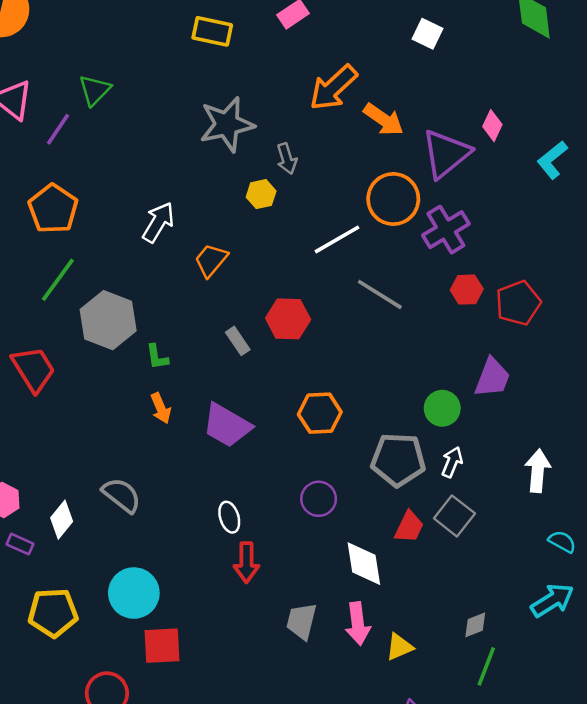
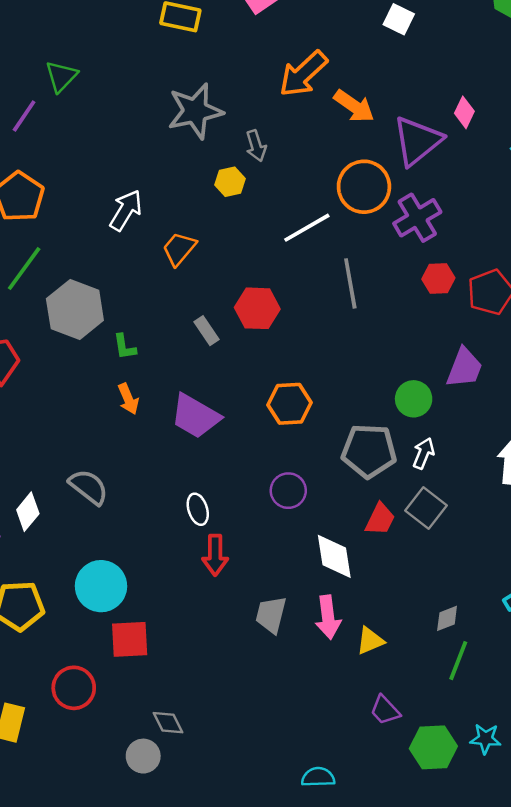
gray line: (380, 294) -> (350, 283), turned 48

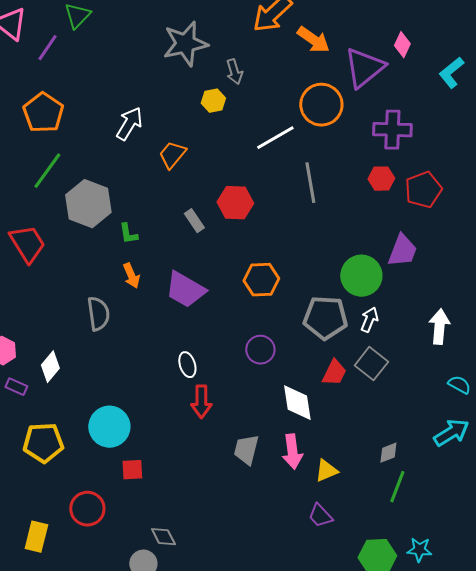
purple cross: (417, 218) -> (392, 130), moved, turned 33
green circle: (414, 399) -> (361, 276), size x1.4
gray semicircle: (89, 487) -> (98, 314), moved, turned 44
red square: (130, 639) -> (132, 470), size x0.7
purple trapezoid: (385, 710) -> (320, 516), moved

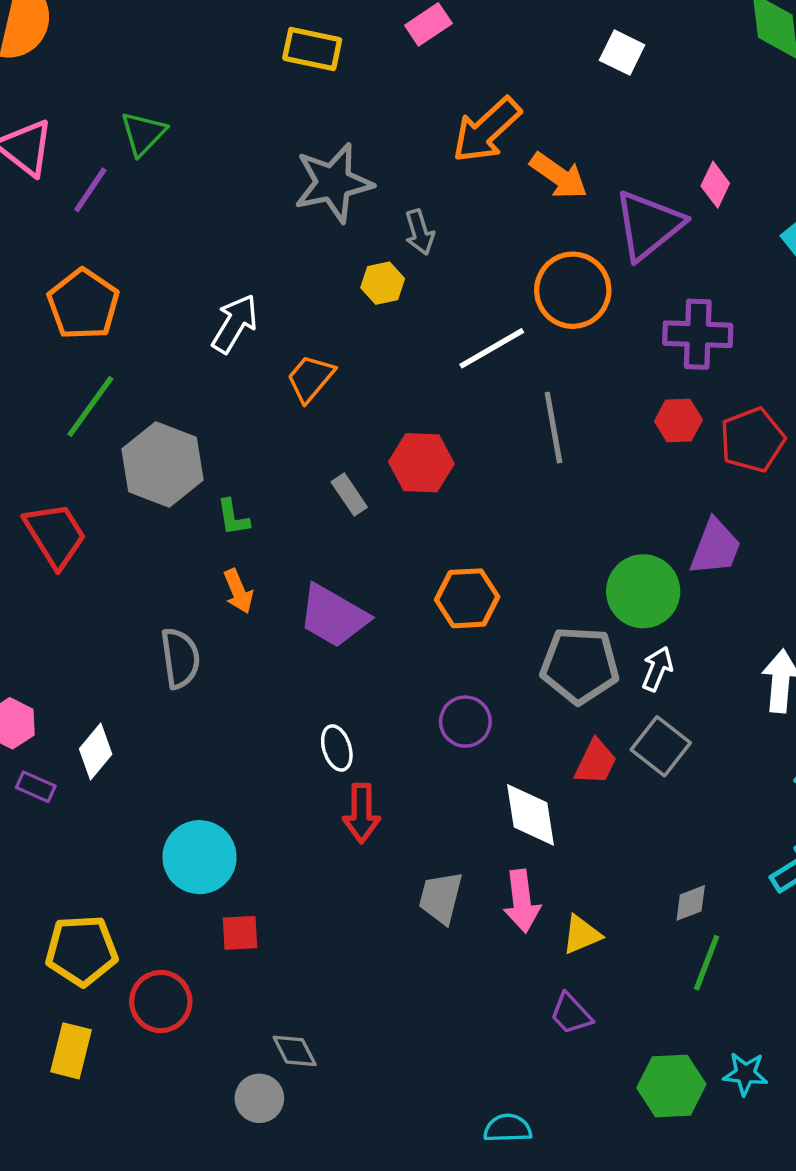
yellow pentagon: (43, 443) -> (82, 950), moved

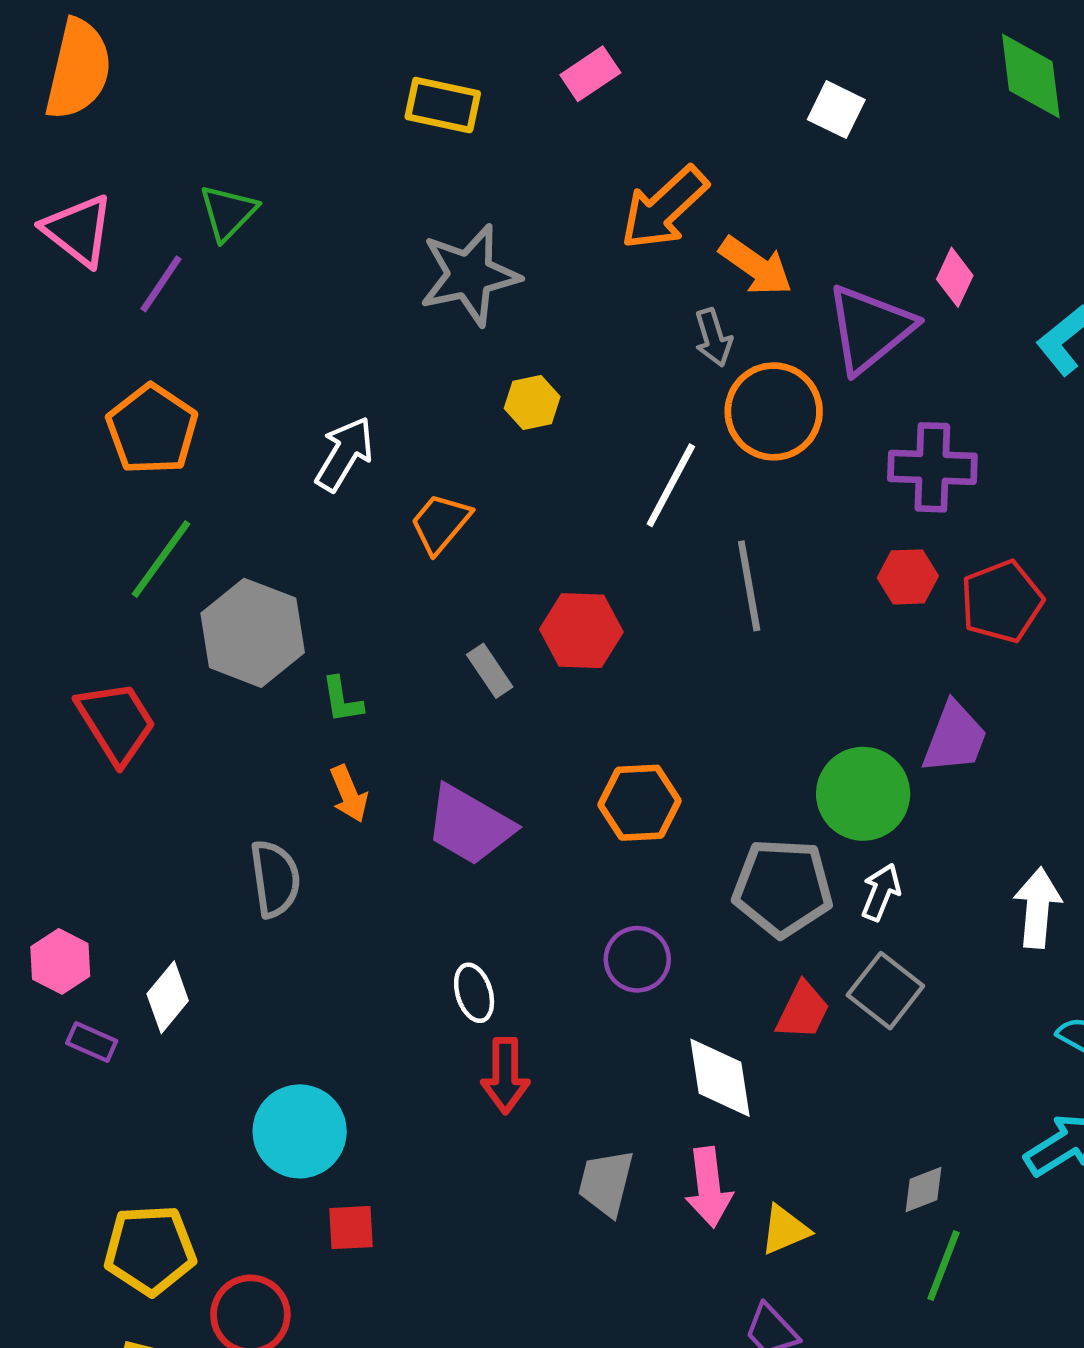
gray arrow: (420, 232) -> (713, 338), moved
white line: (492, 348) -> (671, 485), turned -32

